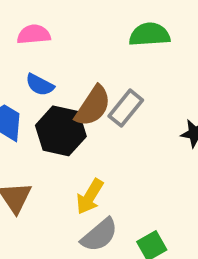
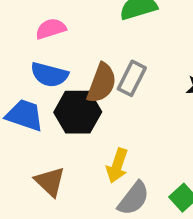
pink semicircle: (34, 34) -> (51, 29), moved
blue semicircle: (40, 85) -> (49, 75), size x1.4

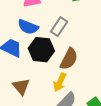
gray rectangle: (132, 78) -> (59, 27), moved
brown semicircle: (102, 83) -> (69, 59), moved

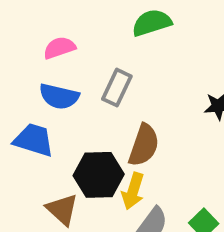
black hexagon: (41, 50) -> (99, 175), moved

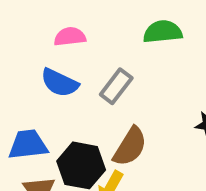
blue trapezoid: (34, 140) -> (28, 145), moved, turned -36

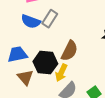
gray rectangle: (116, 86) -> (50, 19), moved

